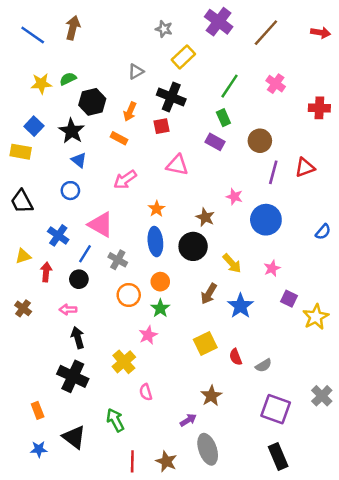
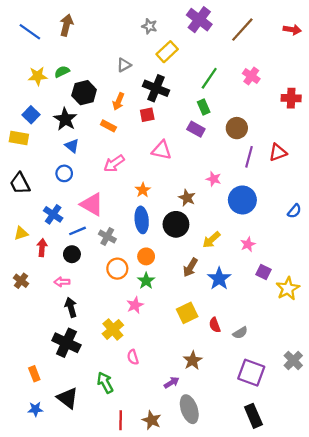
blue line: (85, 254) -> (77, 231), turned 35
yellow arrow: (232, 263) -> (211, 240), turned 90

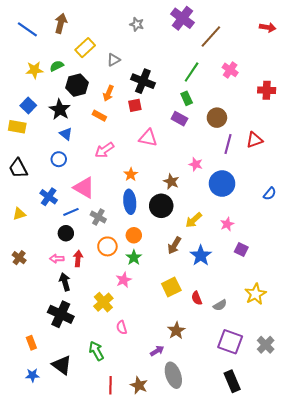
brown line: (242, 30) -> (211, 37), moved
yellow rectangle: (167, 52) -> (85, 48), moved
red arrow: (42, 248) -> (78, 259), moved
yellow star: (288, 289) -> (255, 294), moved
gray cross: (293, 360) -> (266, 345), moved

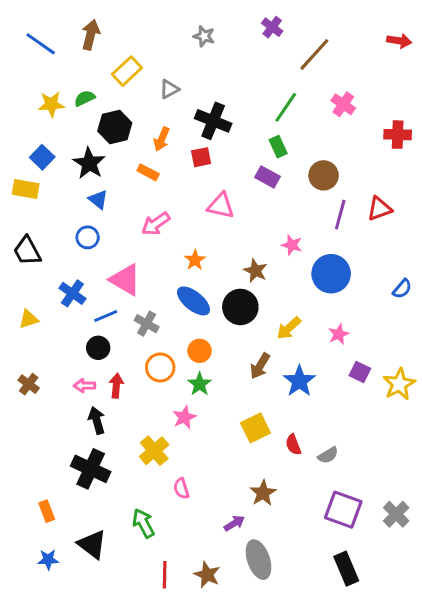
purple cross: (182, 18) -> (272, 27), size x0.6
blue ellipse: (130, 202) -> (193, 301), turned -45
yellow star: (255, 294) -> (399, 384), moved

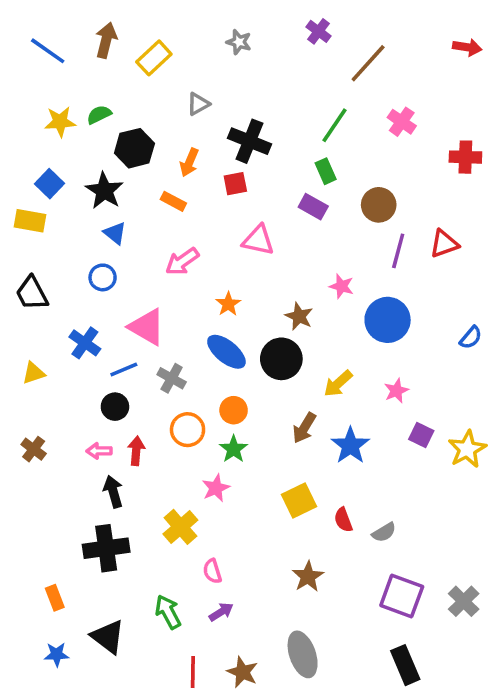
yellow rectangle: (127, 71) -> (154, 58), moved
black cross: (91, 469) -> (106, 548), turned -33
purple arrow: (234, 523) -> (221, 612), moved

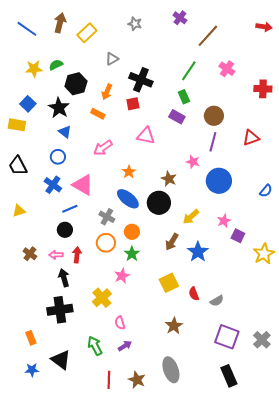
purple line: (398, 251) -> (213, 142), moved
blue cross: (85, 343) -> (53, 185), moved
gray cross: (172, 378) -> (107, 217), moved
purple square: (421, 435) -> (238, 236), moved
brown cross: (34, 449) -> (30, 254), moved

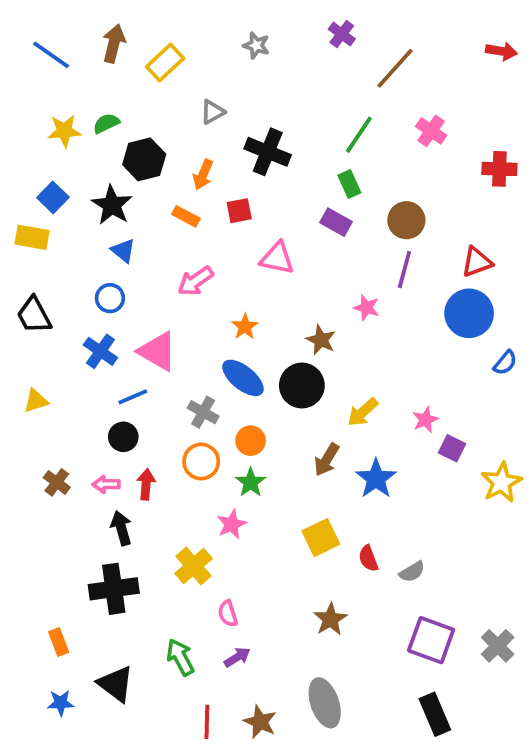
red square: (133, 104) -> (239, 211), moved
blue circle: (219, 181) -> (469, 313), moved

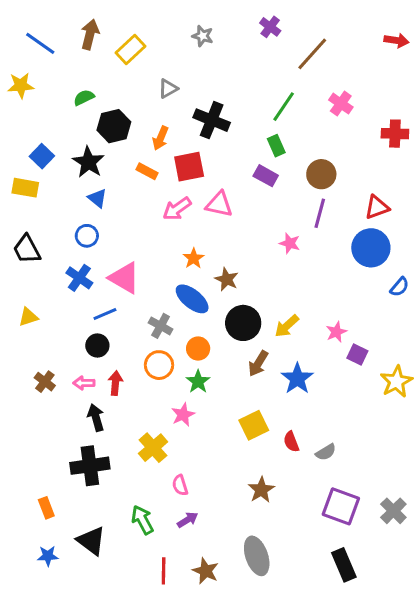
yellow star: (64, 131) -> (21, 86), moved
red square: (239, 211) -> (189, 167), size x1.5
pink arrow: (195, 281) -> (177, 209), moved
brown star: (321, 340) -> (227, 279), moved
black circle: (302, 386) -> (243, 323), moved

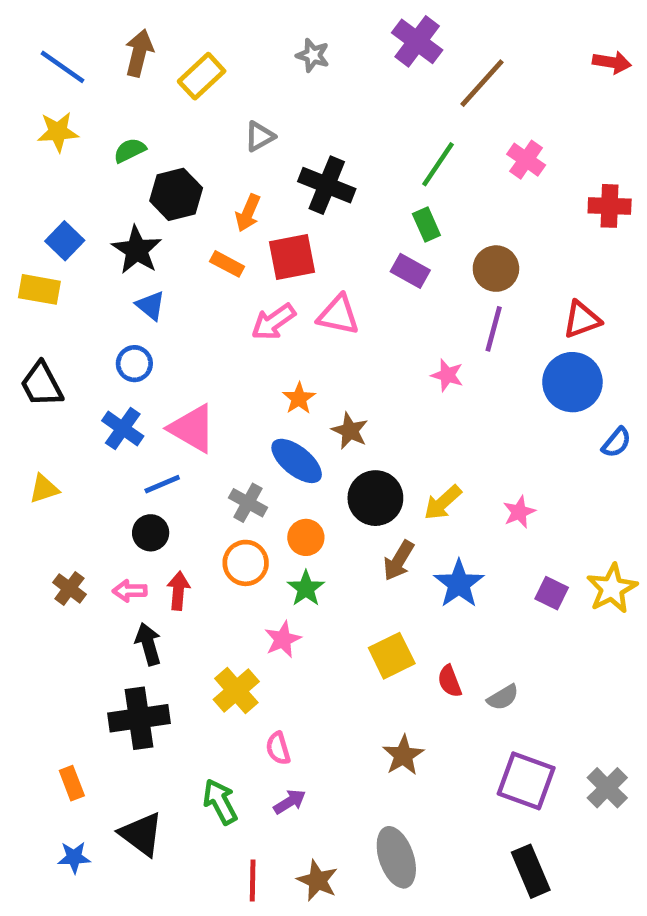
purple cross: (270, 27) -> (417, 41), size x1.5
yellow star: (21, 86) -> (58, 132), moved
purple square: (357, 355) -> (552, 593), moved

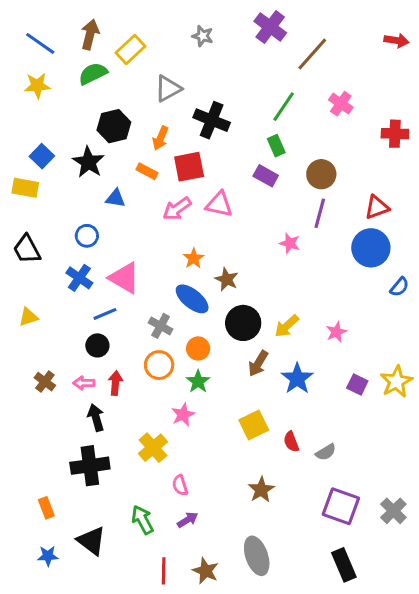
gray triangle: (260, 136) -> (168, 89), size x1.4
green semicircle: (130, 150) -> (93, 74), moved, size x1.4
blue triangle: (151, 306) -> (115, 198), moved, turned -30

